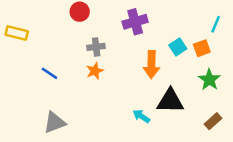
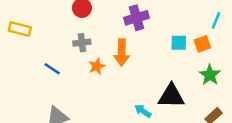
gray cross: (96, 47) -> (82, 43), moved
cyan square: (178, 47) -> (179, 43), turned 35
orange arrow: (151, 65) -> (122, 53), moved

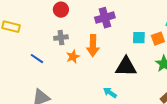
black triangle: (171, 96) -> (126, 67), moved

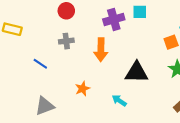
cyan square: (139, 38) -> (140, 12), moved
orange star: (73, 57) -> (82, 89), moved

